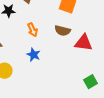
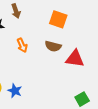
blue star: (34, 55) -> (15, 91), moved

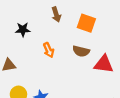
brown arrow: (16, 11) -> (56, 15), moved

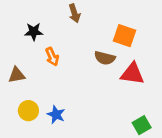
orange square: (86, 23) -> (124, 36), moved
orange arrow: (49, 50) -> (52, 57), moved

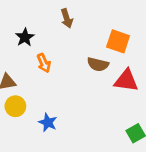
black star: (34, 32) -> (25, 37), turned -30
yellow circle: (28, 111) -> (15, 106), moved

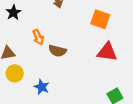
black star: (25, 37) -> (13, 12), moved
brown semicircle: (98, 64) -> (57, 51), moved

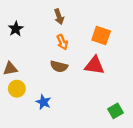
orange arrow: (38, 37) -> (62, 42), moved
red triangle: (107, 52) -> (94, 65), moved

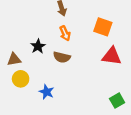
black star: (16, 29) -> (38, 46), moved
red triangle: (94, 65) -> (112, 56), moved

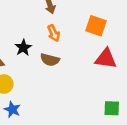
blue star: (47, 92) -> (12, 110), moved
green square: (117, 101) -> (112, 108), turned 32

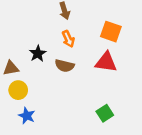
red triangle: (106, 59) -> (106, 62), moved
green square: (112, 108) -> (105, 113), moved, turned -35

